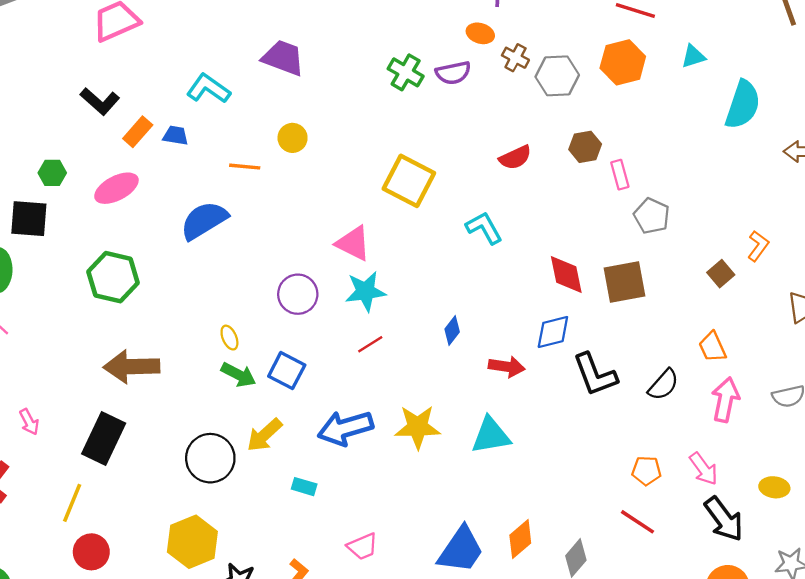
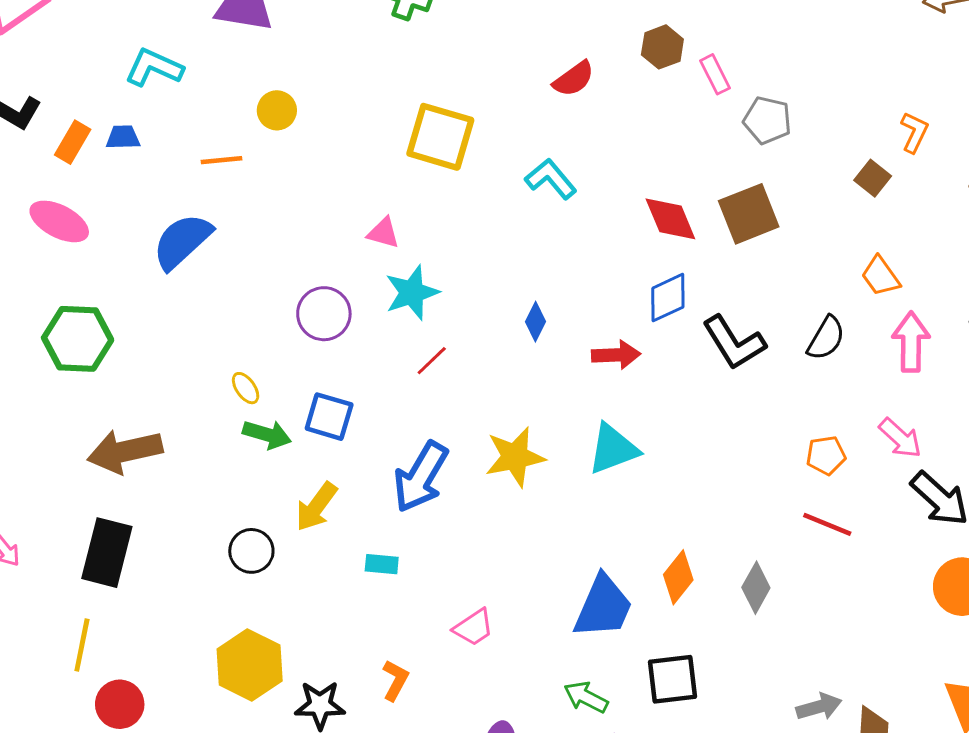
pink ellipse: (116, 188) -> (59, 221), turned 66
pink triangle: (353, 243) -> (383, 233), size x0.7
blue arrow: (345, 428) -> (421, 477), turned -32
black circle: (210, 458) -> (251, 551), size x0.7

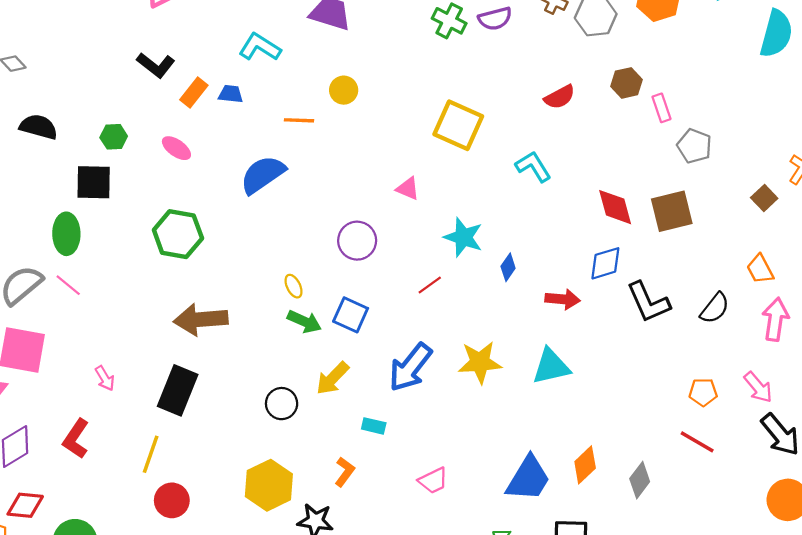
pink ellipse: (59, 221) -> (176, 148), size x0.7
cyan star: (412, 293) -> (463, 237), moved, turned 30
orange L-shape: (395, 680) -> (345, 472), moved

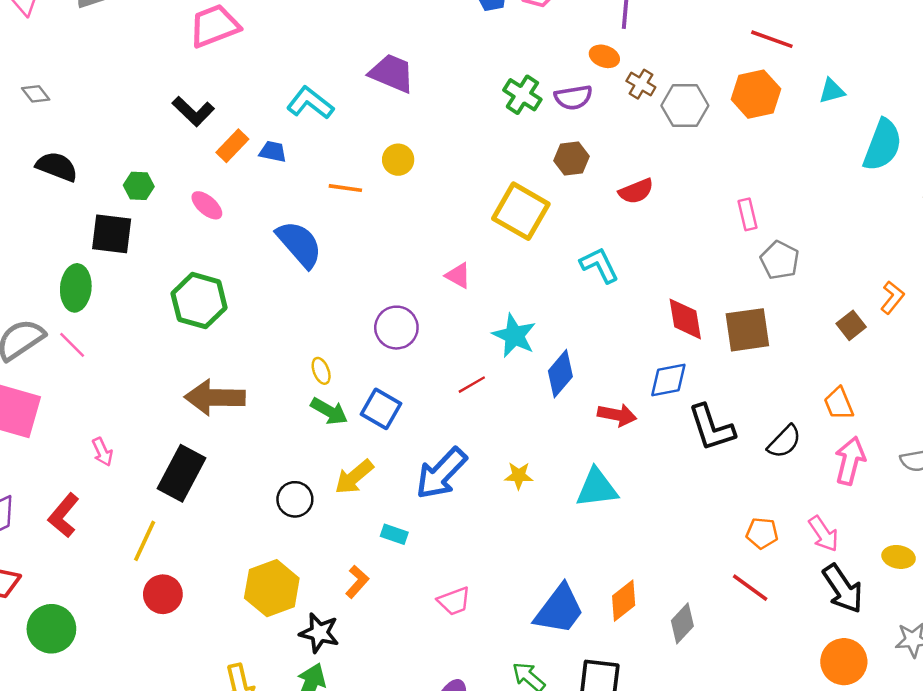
brown hexagon: (626, 83) -> (571, 159), moved
blue semicircle: (263, 175) -> (299, 244), turned 78
blue diamond: (508, 267) -> (560, 374), size x1.5
yellow star: (480, 362) -> (519, 476), size x0.6

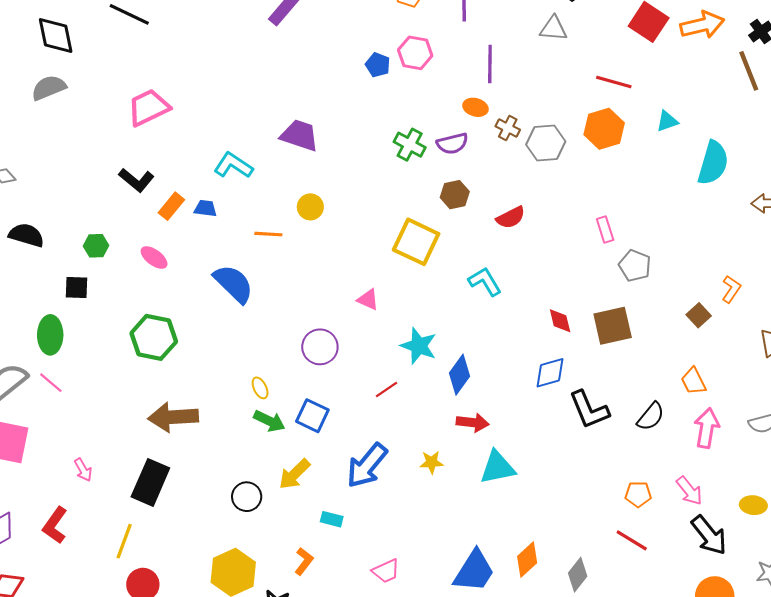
black square: (112, 234) -> (76, 288), size x0.7
red diamond: (685, 319) -> (560, 321), size x0.7
red arrow: (617, 415) -> (473, 423), moved

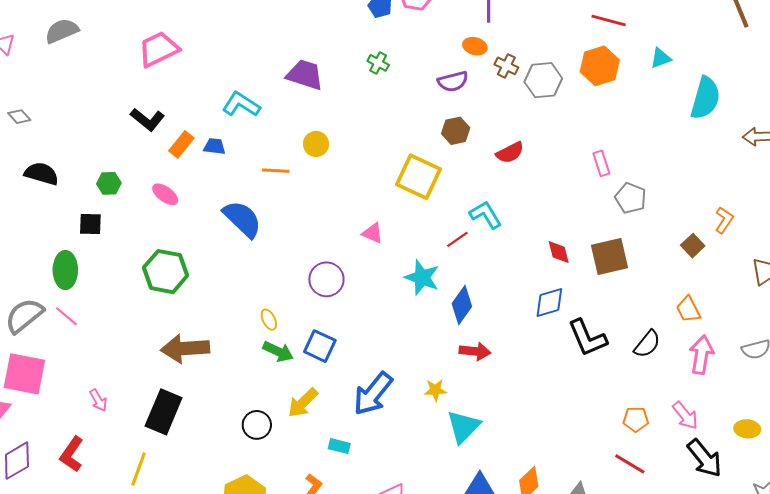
green cross: (410, 145) -> (378, 63), moved, size x0.7
red line: (386, 389) -> (457, 239), moved
cyan triangle: (497, 467) -> (463, 427), moved, turned -33

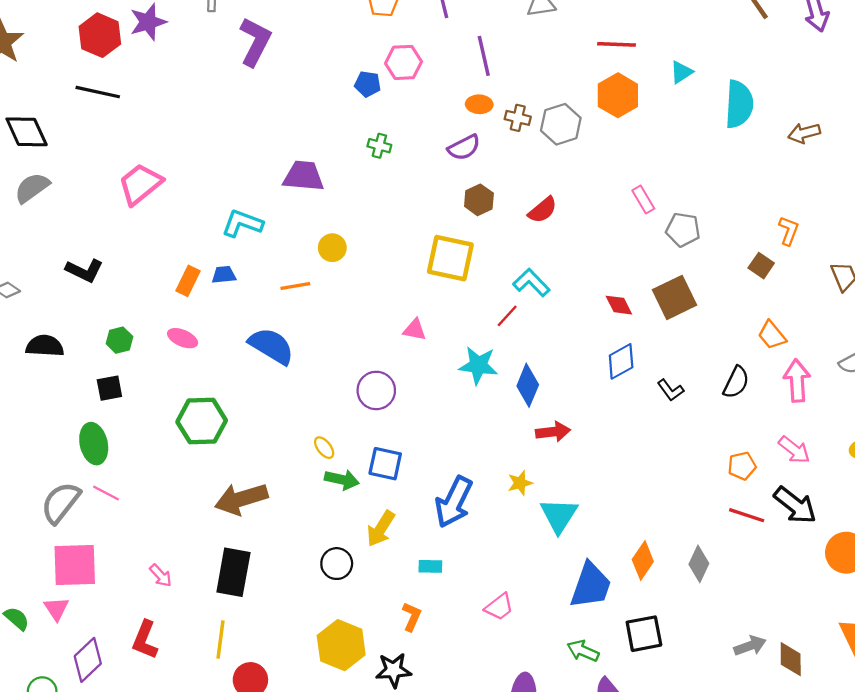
black L-shape: (147, 119) -> (84, 271), moved
black L-shape: (587, 338) -> (671, 390), size x0.6
black arrow: (705, 458) -> (795, 505), moved

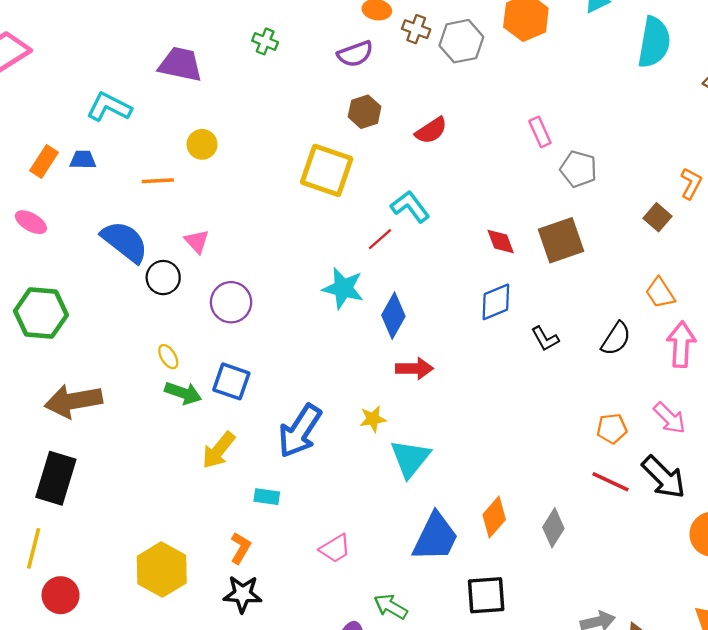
pink triangle: (415, 330) -> (197, 241), moved, turned 30
black circle: (337, 564) -> (163, 278), moved
green arrow: (583, 651) -> (391, 607), moved
black star: (393, 670) -> (243, 594), moved

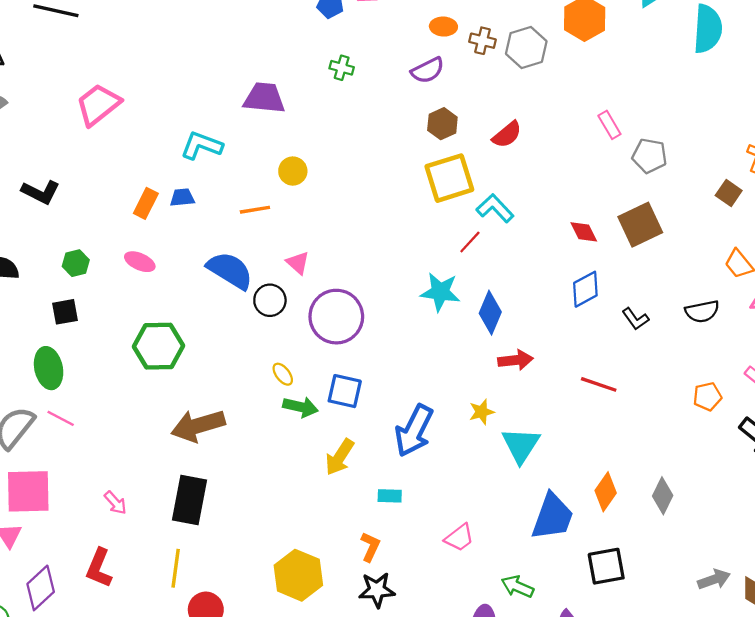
yellow square: (327, 170) -> (449, 178), moved, turned -30
purple circle: (231, 302) -> (336, 317), size x1.4
black semicircle: (616, 339) -> (702, 311), turned 52
red line: (610, 482) -> (599, 384), moved

